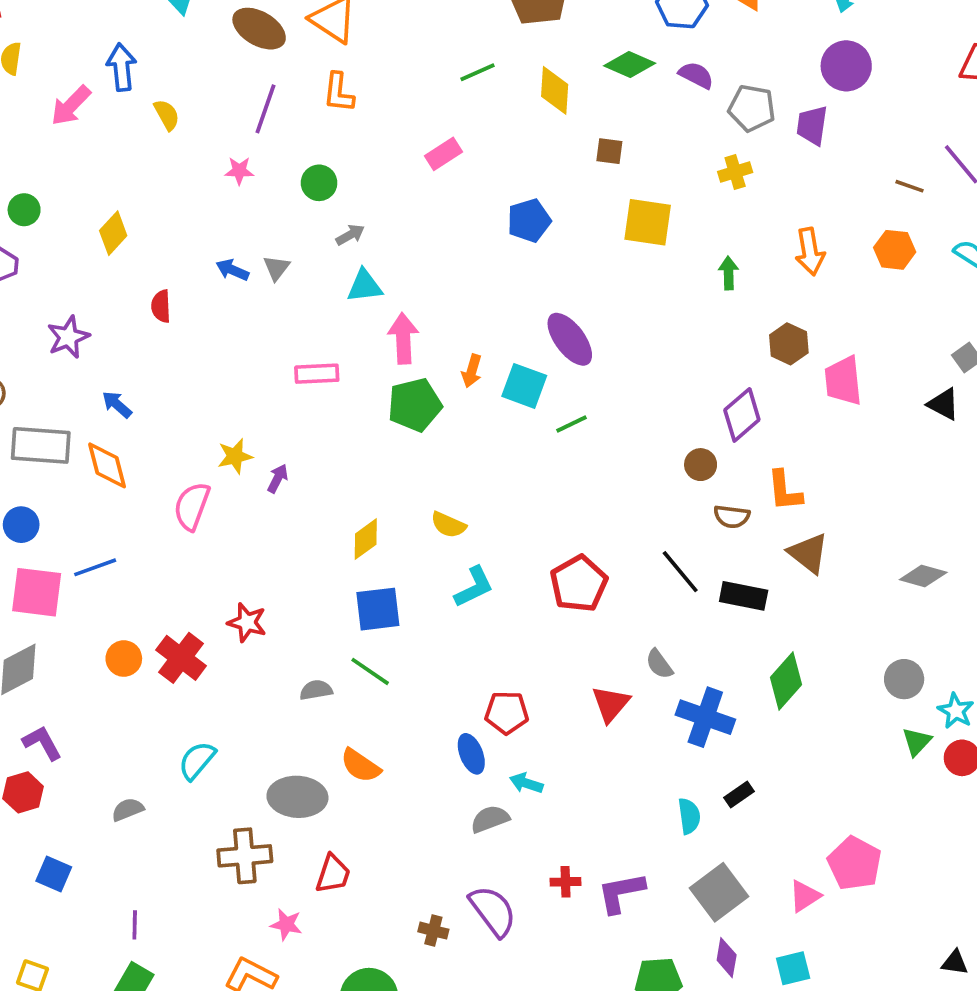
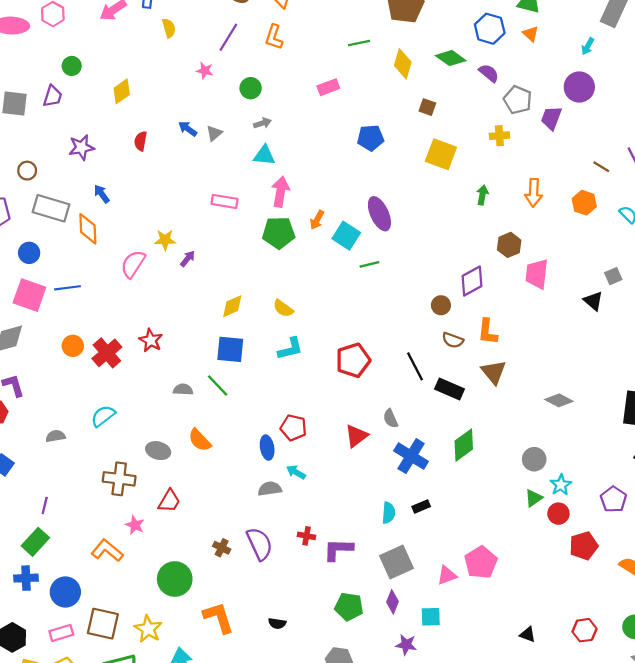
gray ellipse: (297, 797) -> (158, 451), size x0.7

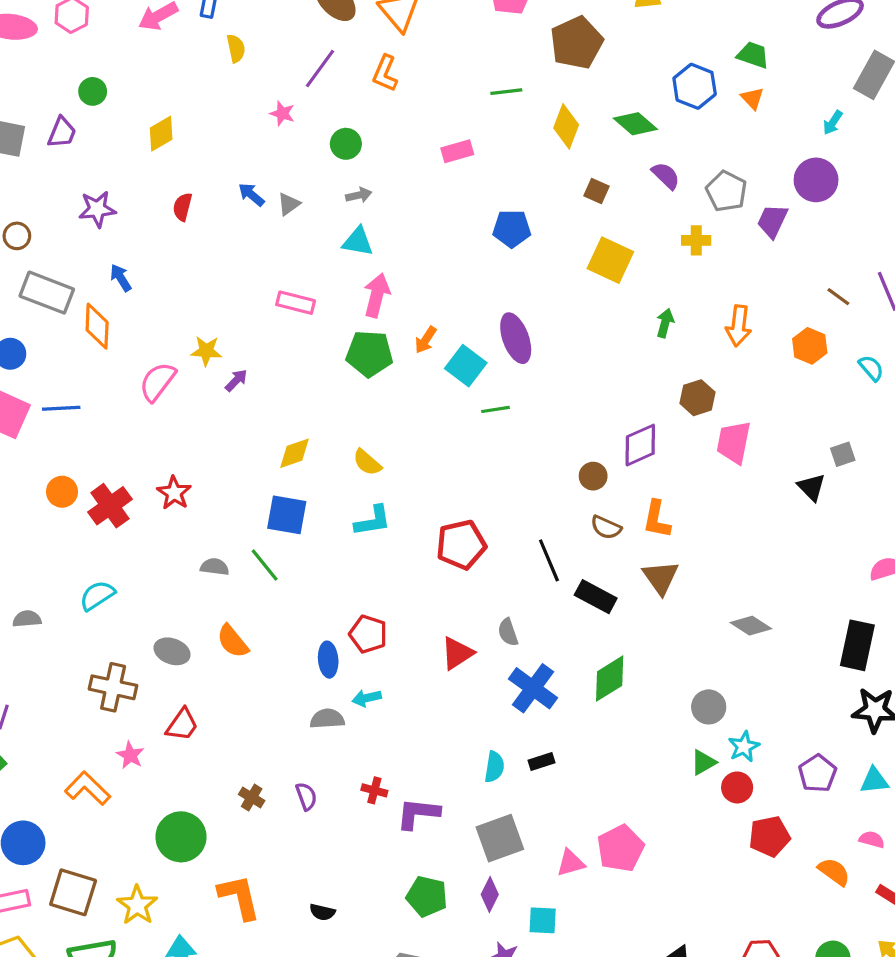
purple semicircle: (489, 73) -> (666, 176), moved
cyan arrow: (296, 472) -> (367, 698), turned -48
purple semicircle: (260, 544) -> (306, 796), size x0.6

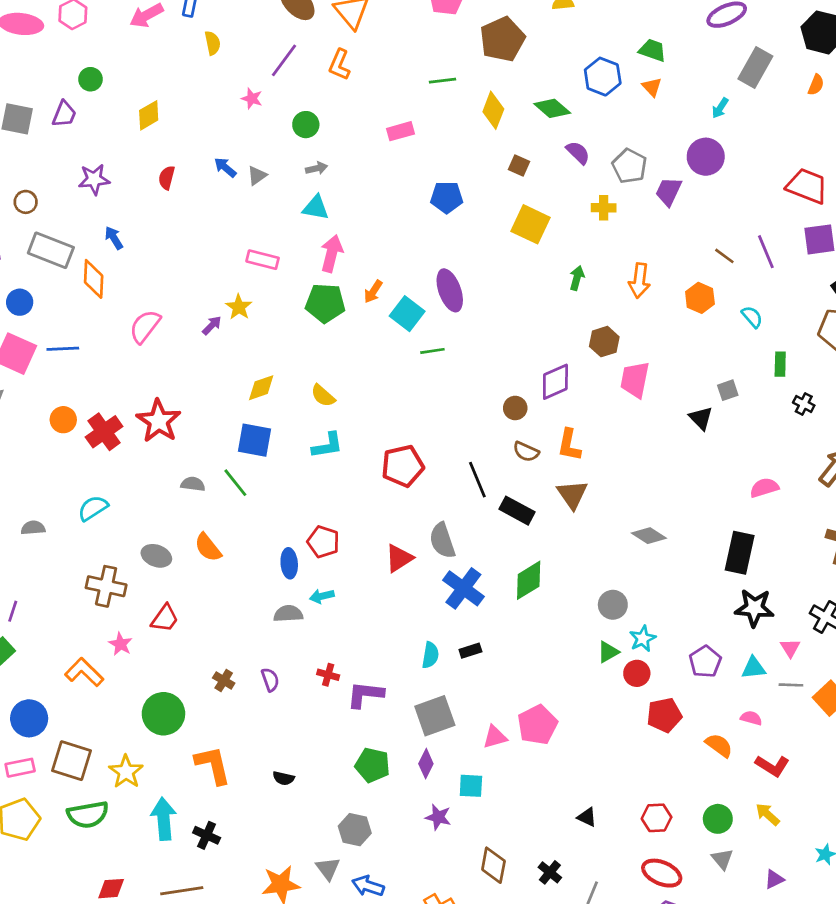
yellow star: (206, 351) -> (239, 307), moved, turned 30
red star: (174, 493) -> (159, 421), size x1.5
gray semicircle: (508, 632) -> (442, 541), size x1.5

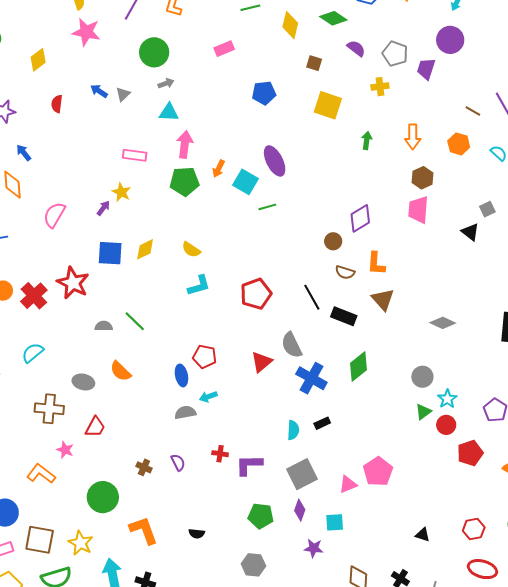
pink star: (252, 99) -> (86, 32), moved, size x1.8
green circle: (306, 125) -> (154, 52), size x1.5
brown hexagon: (604, 342) -> (422, 178), moved
blue square: (254, 440) -> (110, 253), moved

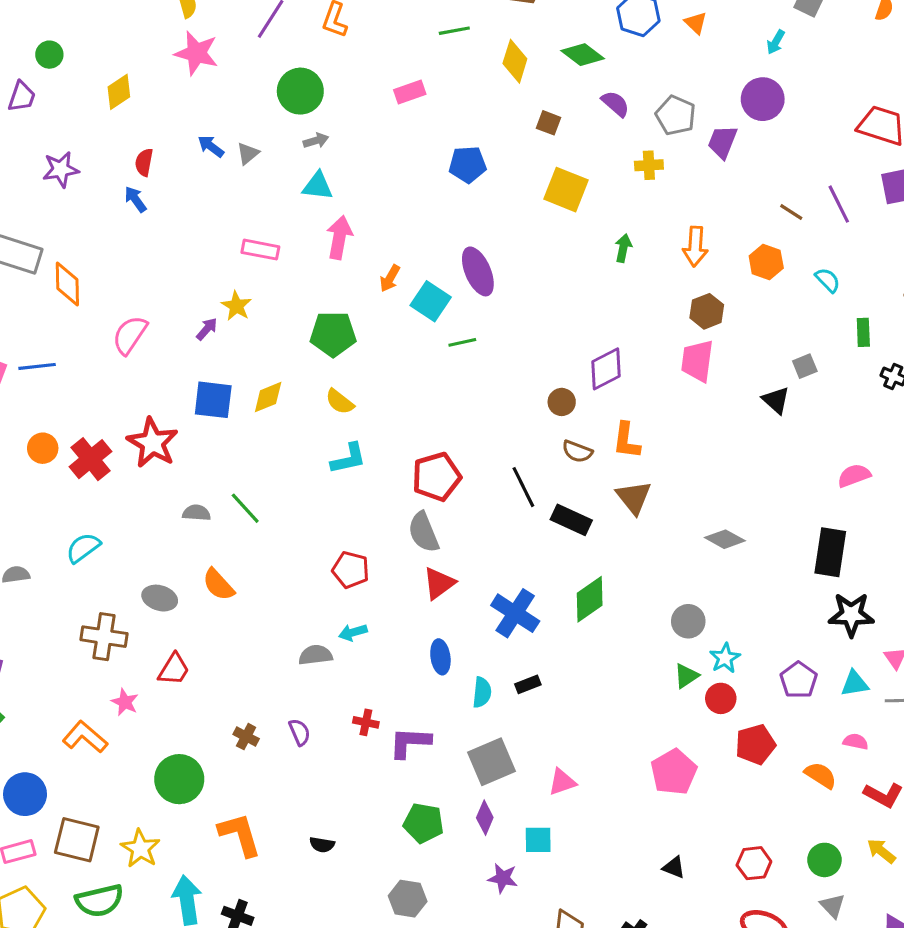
blue arrow: (24, 153) -> (135, 199), moved
green pentagon: (184, 181) -> (333, 334), moved
gray semicircle: (292, 345) -> (423, 532), moved
blue ellipse: (181, 375) -> (440, 657), moved
pink pentagon: (378, 472) -> (674, 772), moved

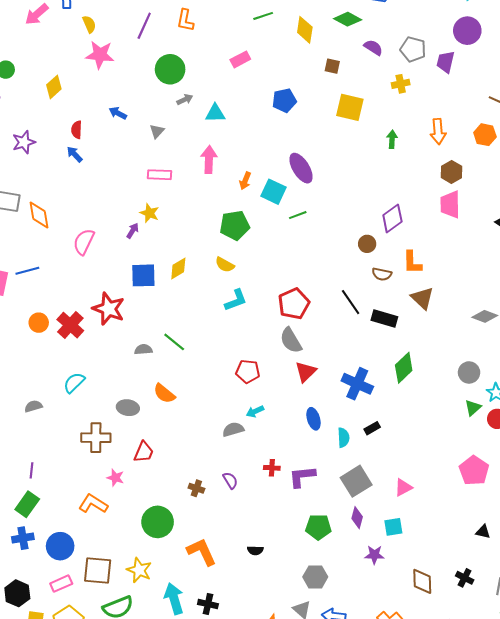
gray triangle: (248, 153) -> (157, 131), moved
cyan triangle: (318, 186) -> (215, 113), moved
green pentagon: (333, 334) -> (235, 225), moved

